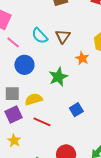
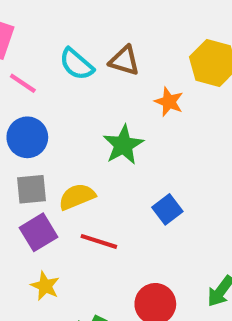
brown triangle: (63, 36) -> (124, 61), turned -42
blue circle: (24, 65) -> (27, 137), moved

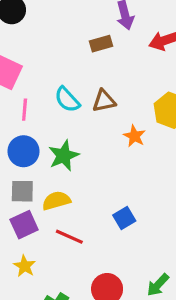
brown triangle: (124, 61) -> (104, 101), turned -35
pink line: (23, 83) -> (25, 110), turned 55
green star: (123, 145) -> (64, 156), moved

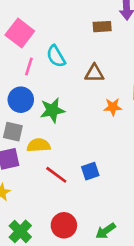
cyan semicircle: (67, 100) -> (56, 56), moved
orange star: (134, 136) -> (113, 107), turned 30
red line: (69, 237) -> (56, 175), moved

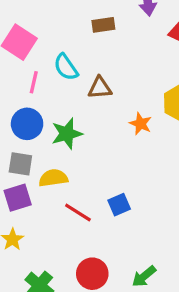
brown rectangle: (102, 27) -> (103, 25), moved
brown triangle: (94, 73) -> (100, 88), moved
orange star: (113, 107) -> (141, 124), turned 30

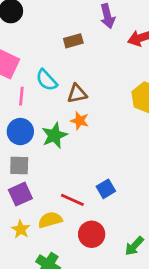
orange star: (141, 124) -> (80, 121), moved
yellow semicircle: (53, 178) -> (50, 220), moved
red circle: (92, 274) -> (92, 234), moved

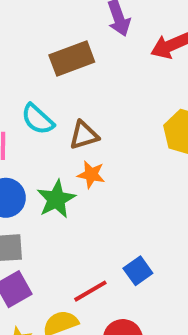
brown rectangle: (73, 41) -> (72, 58), size x1.5
red line: (72, 200) -> (90, 291), turned -50

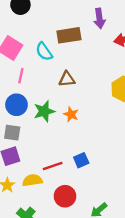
cyan semicircle: (38, 119) -> (44, 52), moved
orange star: (91, 174) -> (71, 114), moved

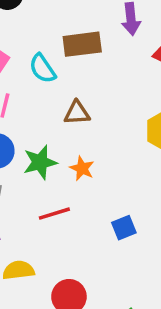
blue square: (81, 160) -> (124, 228), moved
red line: (53, 166) -> (54, 214), moved

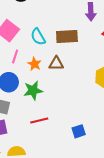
brown rectangle: (82, 44) -> (67, 37), moved
orange star: (82, 168) -> (34, 64), moved

